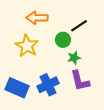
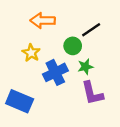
yellow star: (27, 46) -> (31, 53), size x0.7
blue cross: (48, 85) -> (55, 72), moved

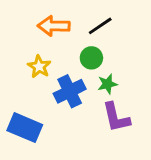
black line: (91, 30) -> (100, 26), moved

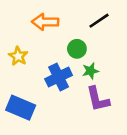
black line: (100, 26) -> (99, 21), moved
yellow star: (39, 67) -> (18, 56), moved

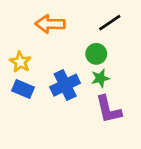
green circle: (77, 49) -> (96, 54), moved
blue rectangle: (21, 108) -> (23, 89), moved, size x0.7

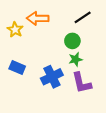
yellow star: (20, 62) -> (15, 30), moved
blue cross: (65, 85) -> (52, 77), moved

